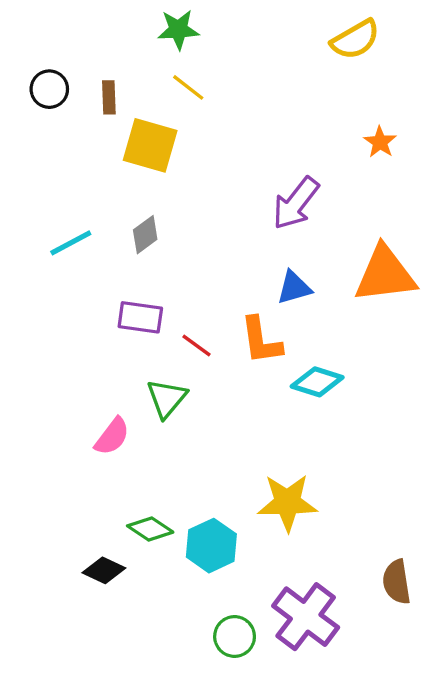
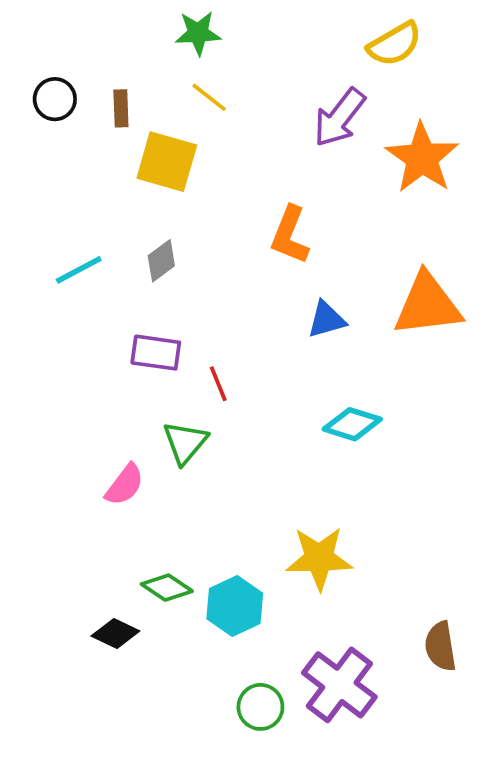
orange star: (380, 142) -> (422, 158), size x2.0
purple arrow: (296, 203) -> (339, 118), moved
orange L-shape: (261, 340) -> (290, 235), moved, turned 30
red line: (196, 345) -> (218, 384), turned 32

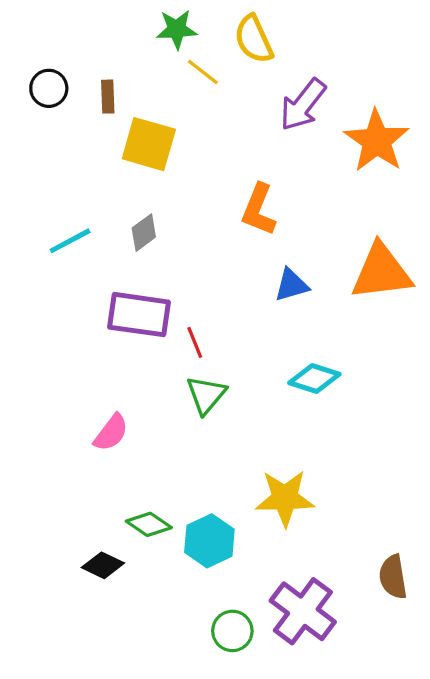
yellow semicircle: (395, 44) -> (254, 39), moved, turned 96
yellow line: (209, 97) -> (203, 72), moved
purple rectangle: (156, 353) -> (139, 315), size x1.4
green triangle: (185, 443) -> (206, 395), moved

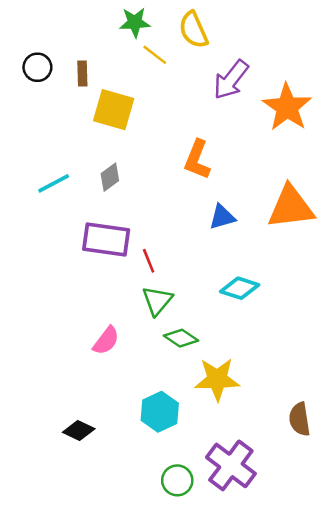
pink semicircle: (111, 433) -> (106, 341), moved
green diamond: (149, 524) -> (181, 338), moved
brown semicircle: (393, 577) -> (300, 419), moved

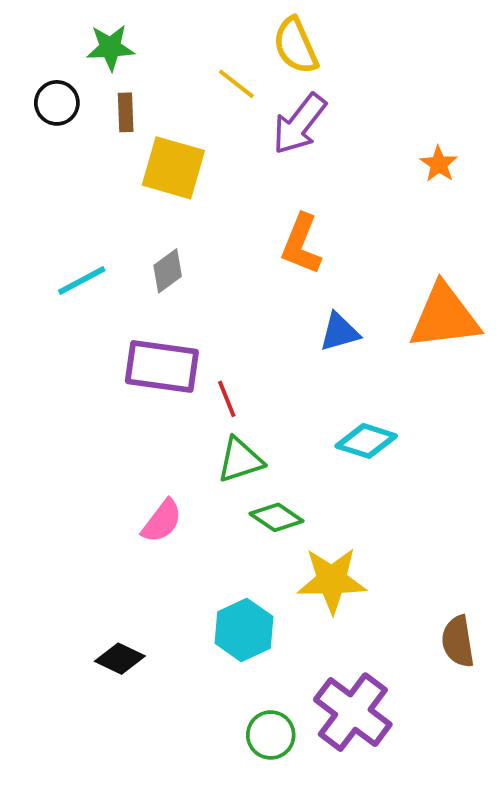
green star: (135, 22) -> (110, 48), moved
purple arrow: (231, 80) -> (299, 124), moved
orange star: (287, 107) -> (439, 164), size x0.5
green triangle: (157, 301) -> (240, 460), turned 32

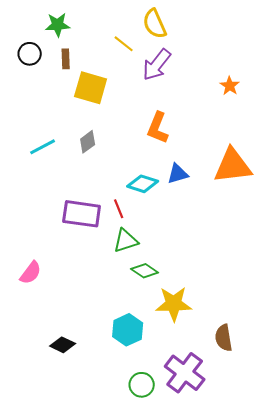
purple rectangle: (162, 366) -> (82, 214), moved
cyan diamond: (366, 441) -> (143, 184), moved
pink semicircle: (162, 521) -> (31, 273), moved
brown semicircle: (458, 641) -> (224, 338), moved

